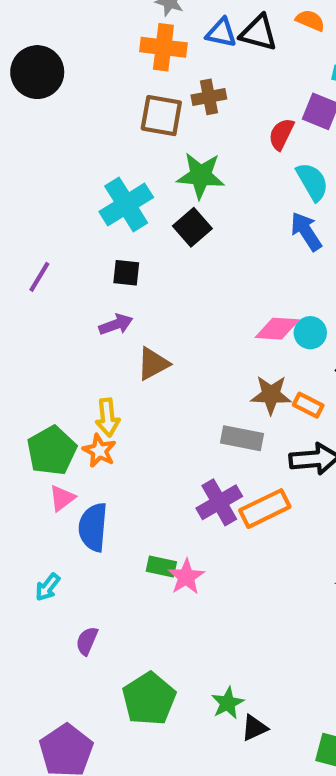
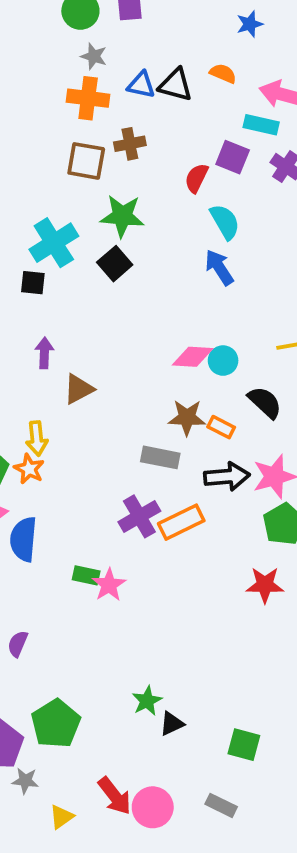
black square: (126, 273) -> (33, 283), moved
purple arrow: (116, 324) -> (44, 353), turned -68
green pentagon: (149, 699) -> (56, 724), moved

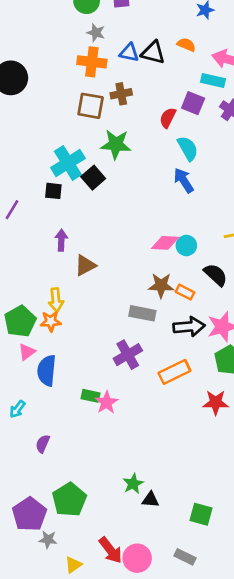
black square: (115, 264) -> (93, 178), moved
orange star: (29, 469) -> (51, 321), turned -30
orange rectangle: (181, 522) -> (174, 372), moved
black triangle: (172, 724) -> (150, 500), turned 30

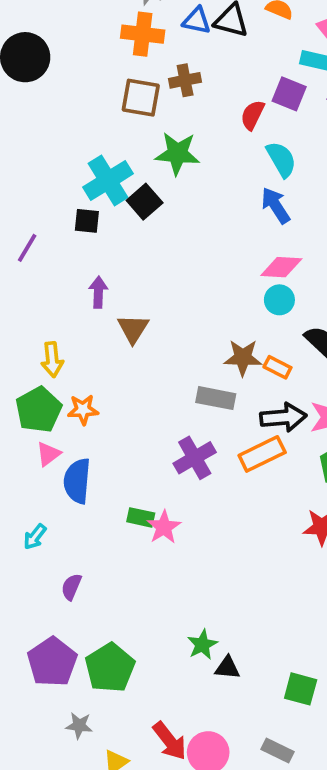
pink diamond: (165, 243) -> (281, 267), moved
brown triangle: (85, 265) -> (133, 329), turned -30
yellow arrow: (56, 300) -> (52, 360), moved
orange rectangle: (174, 372) -> (262, 454), moved
purple pentagon: (29, 514) -> (52, 662), moved

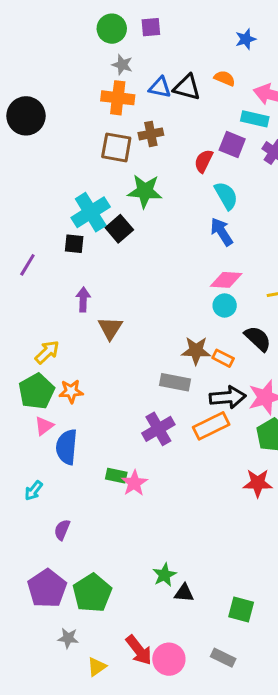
yellow arrow: (52, 360) -> (47, 352), turned -128

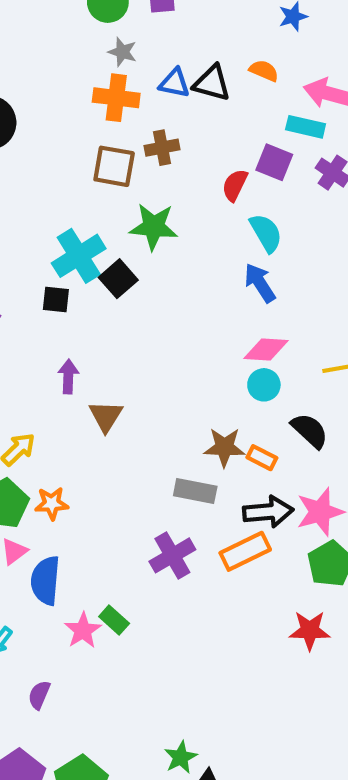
green rectangle: (116, 476) -> (114, 620), turned 30
pink star: (134, 483) -> (83, 630), moved

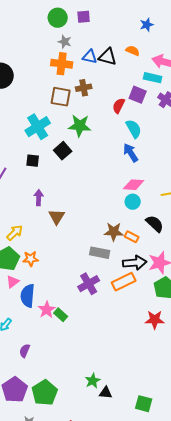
cyan cross: (79, 256) -> (38, 127), moved
pink star: (83, 630) -> (47, 310), moved

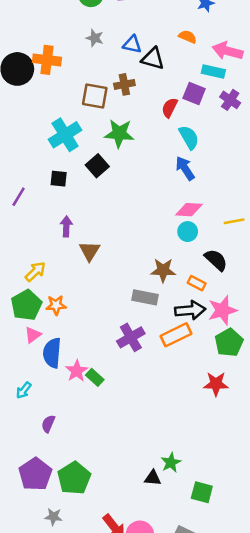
gray star: (65, 42) -> (95, 38), moved
black triangle: (108, 57) -> (153, 59), moved
orange cross: (62, 64) -> (47, 60), moved
orange rectangle: (132, 237) -> (197, 283), moved
green star: (93, 381) -> (171, 463), moved

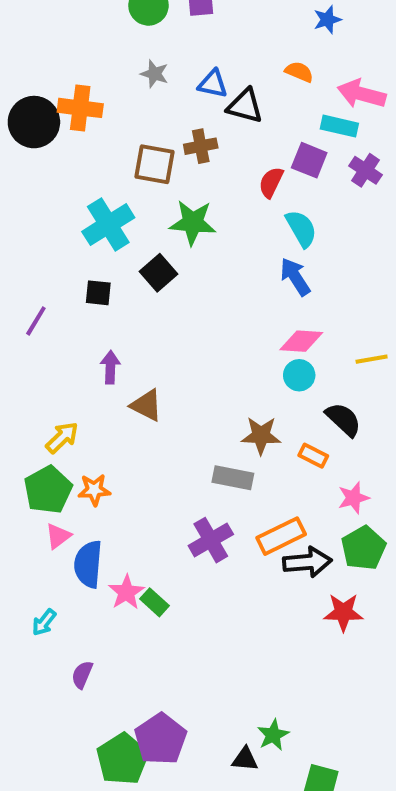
brown triangle: (90, 251) -> (146, 405), turned -35
black arrow: (190, 310) -> (307, 562), moved
pink star: (222, 310) -> (353, 498), size x0.7
purple pentagon: (35, 474) -> (161, 739), moved

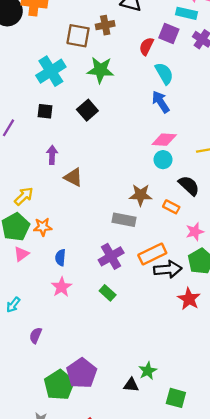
black square: (159, 273) -> (87, 110), moved
blue semicircle: (88, 564) -> (60, 258), moved, size x0.6
green rectangle: (155, 602) -> (108, 293), moved
red star: (343, 612) -> (189, 299), turned 30

